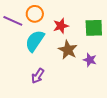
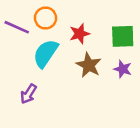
purple star: (90, 60) -> (123, 69), moved
purple arrow: (38, 76) -> (28, 94), moved

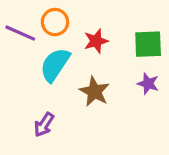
brown star: (89, 65) -> (94, 91), moved
purple arrow: (28, 94) -> (44, 125), moved

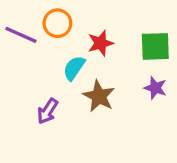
cyan semicircle: (55, 65) -> (74, 68), moved, size x0.7
purple arrow: (44, 125) -> (47, 111), moved

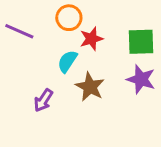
orange circle: (57, 23) -> (69, 18), moved
purple star: (155, 88) -> (141, 79), size x1.4

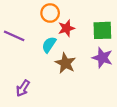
purple line: (19, 31) -> (14, 36), moved
purple arrow: (43, 100) -> (23, 88), moved

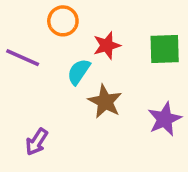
orange circle: (50, 13) -> (63, 21), moved
purple star: (102, 58) -> (165, 119), moved, turned 30

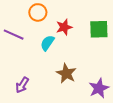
brown star: (105, 102) -> (66, 73), moved
purple star: (165, 119) -> (99, 88), moved

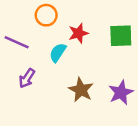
purple arrow: (22, 85) -> (27, 78), moved
purple star: (99, 88) -> (121, 92), moved

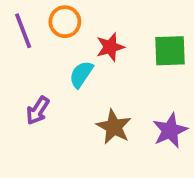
purple line: (17, 42) -> (23, 31), moved, turned 45

